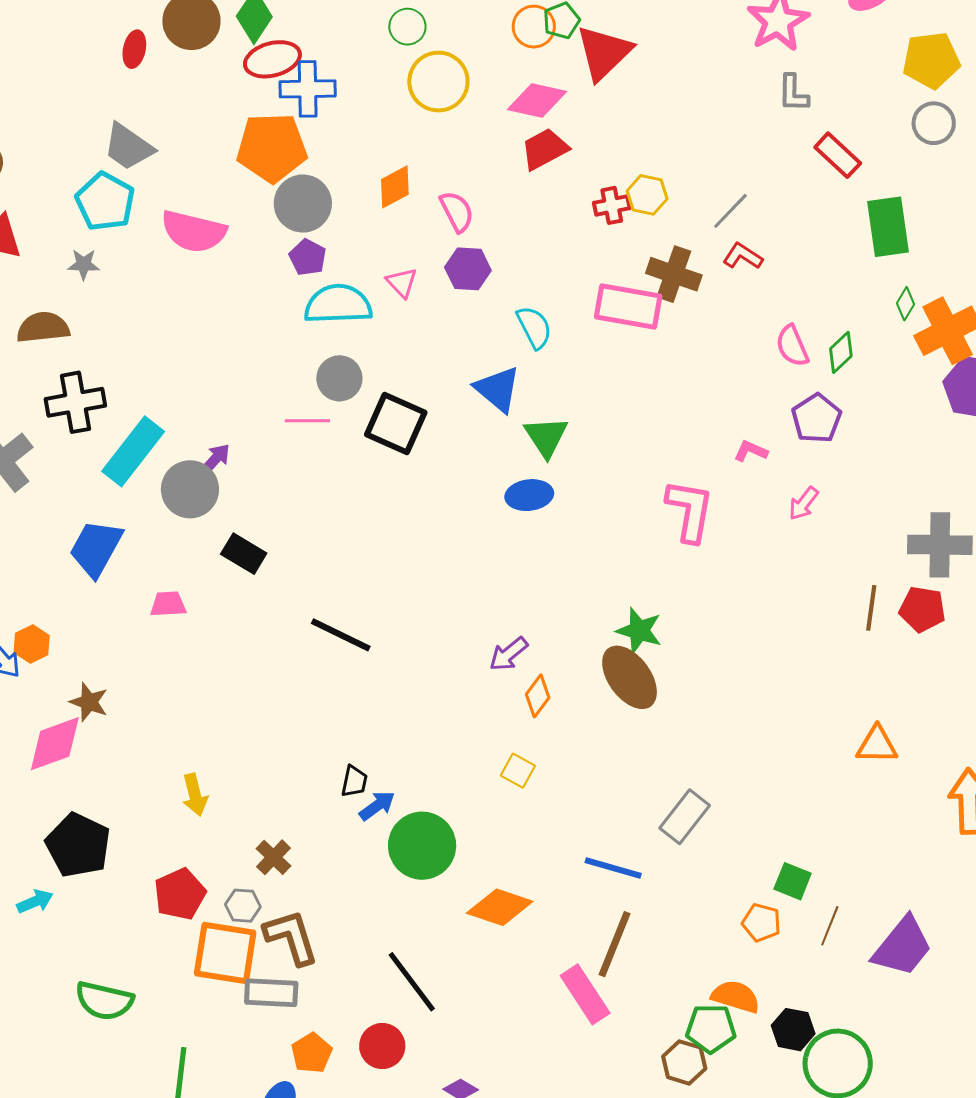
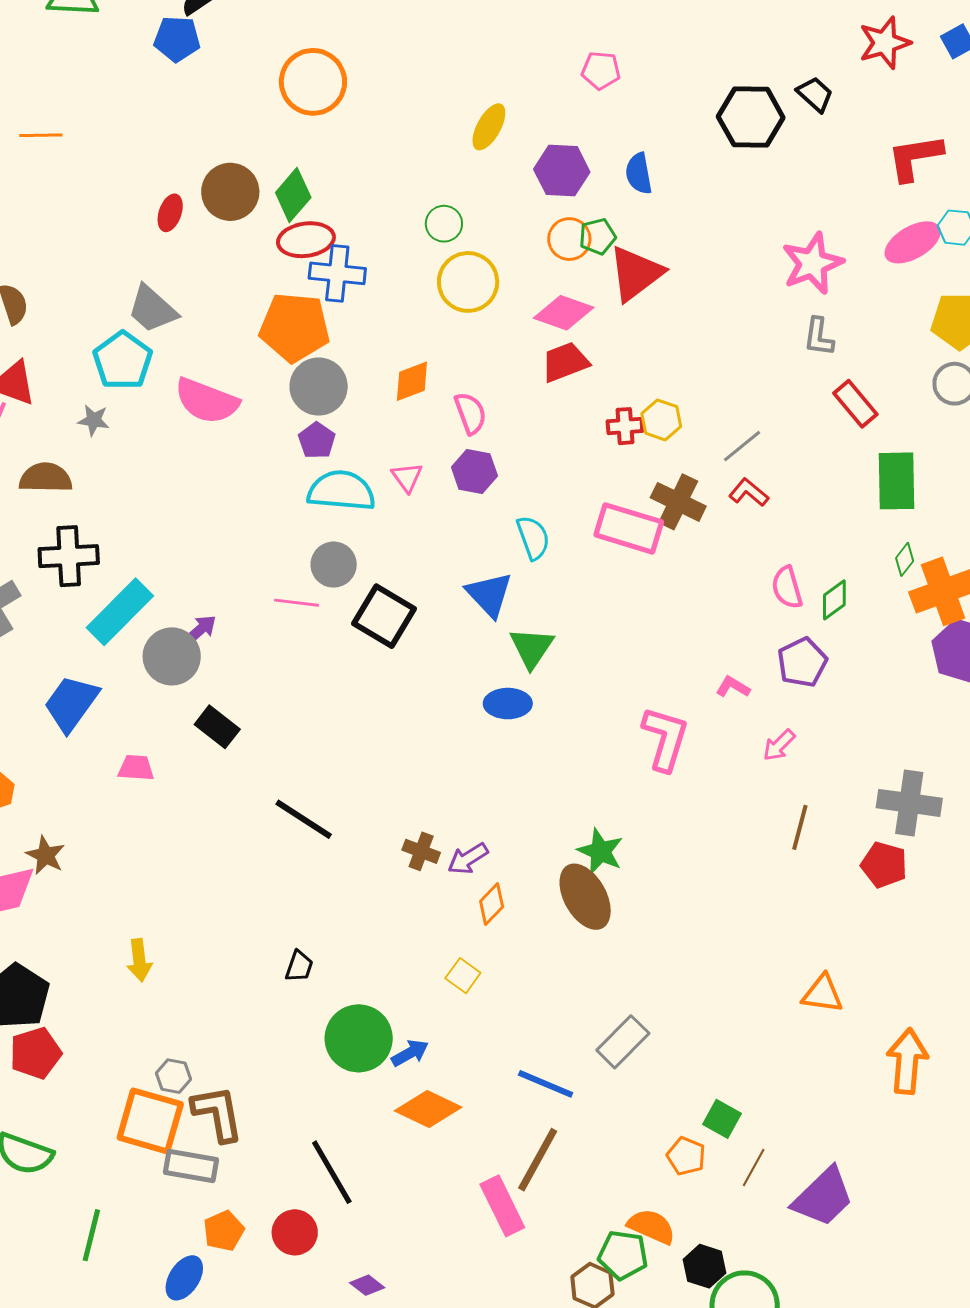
brown line: (871, 608) -> (800, 827), moved
blue arrow: (377, 806) -> (410, 1053), moved
brown cross: (273, 857) -> (421, 851), moved, turned -30
red pentagon: (180, 894) -> (35, 1053), moved

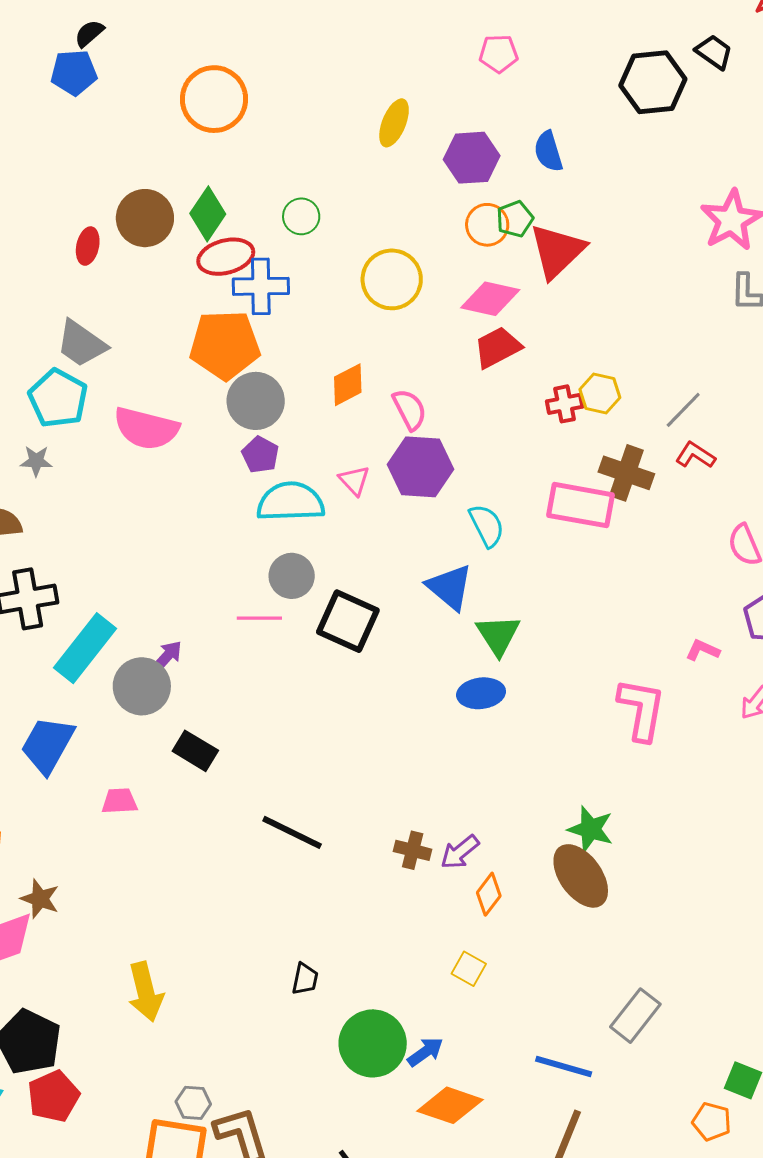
green circle: (444, 224) -> (301, 216), moved
purple hexagon: (474, 472) -> (420, 467), size x1.4
yellow arrow: (139, 960) -> (146, 992), size x1.4

